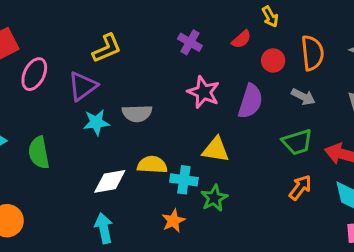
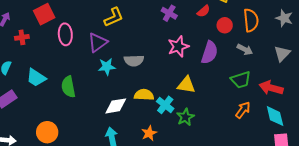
pink ellipse: (34, 74) -> (65, 34), turned -30
pink star: (204, 92) -> (178, 46), turned 30
cyan cross: (184, 180) -> (165, 105), turned 30
orange star: (173, 221) -> (149, 133), moved

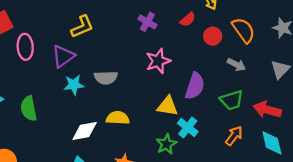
orange semicircle: (251, 20) -> (244, 30), turned -30
purple semicircle: (210, 53) -> (195, 86), moved
cyan cross: (165, 105) -> (188, 127), moved

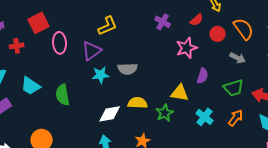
pink star: (158, 61) -> (187, 48), moved
purple semicircle: (195, 86) -> (203, 76), size x0.7
cyan cross: (188, 127) -> (205, 117), moved
green star: (166, 144) -> (165, 113), moved

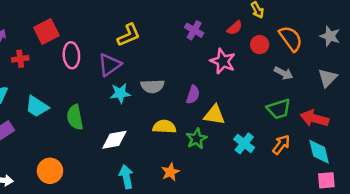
pink star: (187, 48) -> (223, 61), turned -30
purple semicircle: (203, 76) -> (193, 95), moved
white diamond: (110, 114) -> (114, 140), moved

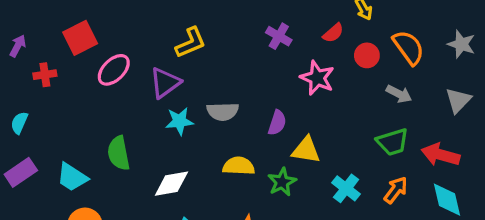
pink ellipse: (71, 55) -> (114, 70), turned 50
cyan trapezoid: (37, 106) -> (72, 177), moved

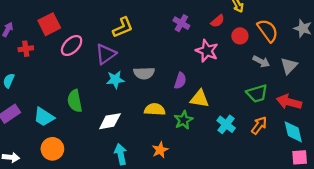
gray triangle: (458, 100) -> (289, 66), moved

